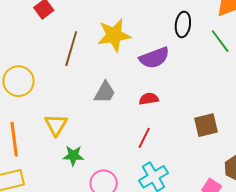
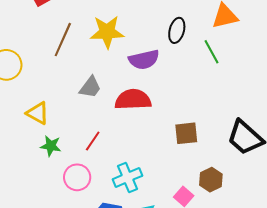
red semicircle: (149, 99) -> (133, 100), size x1.8
yellow triangle: (56, 125) -> (38, 113), turned -40
red line: (144, 138) -> (93, 141), moved

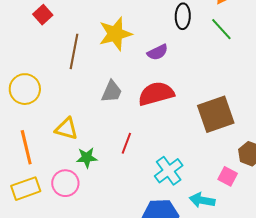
purple semicircle: (144, 60) -> (158, 52), size x0.7
brown square: (186, 133) -> (216, 114), size x1.5
pink circle: (77, 177) -> (65, 183), moved

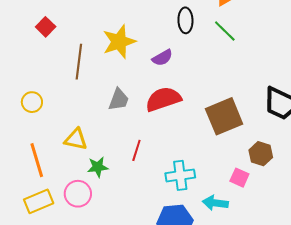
yellow circle: (25, 89) -> (32, 102), size x0.7
cyan cross: (169, 171) -> (180, 175), turned 32

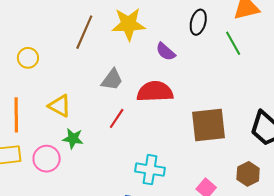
purple semicircle: (162, 58) -> (166, 52), turned 55
red line: (136, 150) -> (117, 118), moved
brown hexagon: (261, 154) -> (248, 174), moved

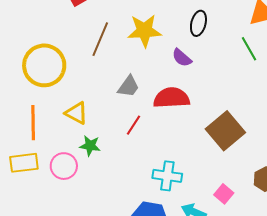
black ellipse: (198, 22) -> (198, 23), moved
yellow circle: (28, 58) -> (44, 65), size x2.0
brown square: (208, 125) -> (225, 131), turned -33

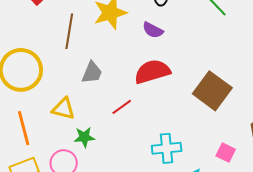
gray trapezoid: (128, 86) -> (92, 73), moved
red line: (133, 125) -> (122, 107), turned 35

